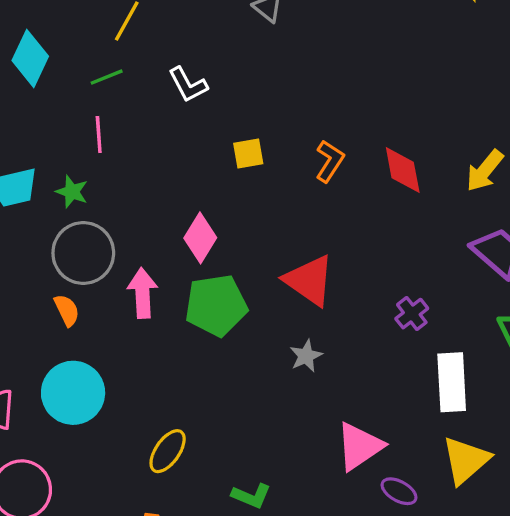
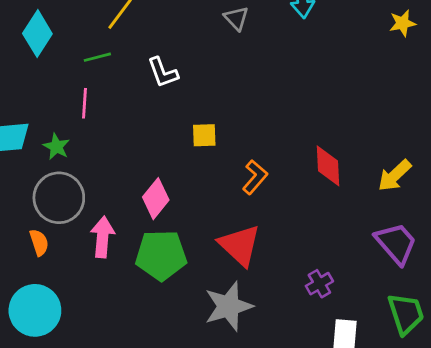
orange L-shape: (330, 161) -> (255, 177), moved
gray star: (306, 356) -> (229, 306), size x1.8

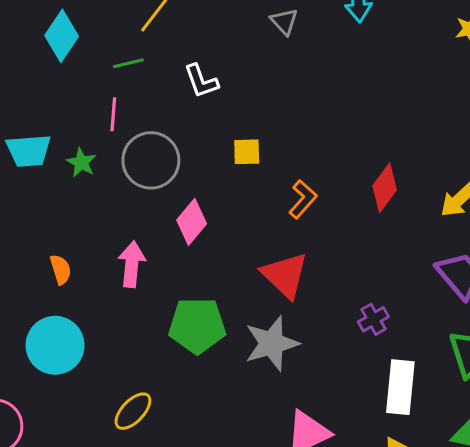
red diamond: (328, 166) -> (385, 188), turned 39
gray circle: (59, 198) -> (151, 160), moved
green pentagon: (161, 255) -> (197, 325), moved

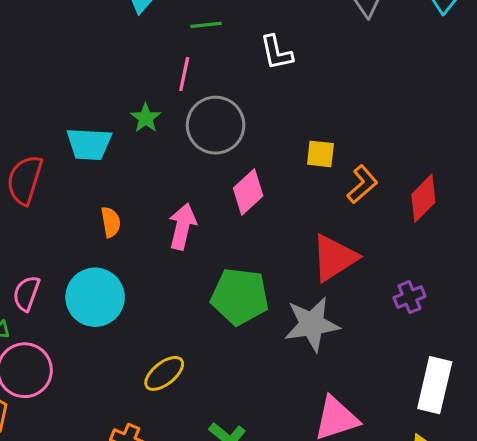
cyan trapezoid: (29, 151) -> (89, 144), moved
yellow square: (247, 152) -> (320, 154), moved
red diamond: (385, 188) -> (423, 198), moved
red triangle: (285, 275) -> (334, 258), turned 36
purple cross: (373, 319) -> (410, 297), moved

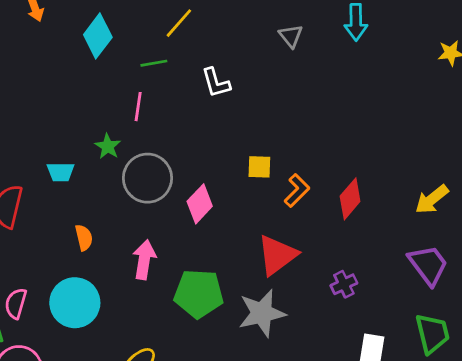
gray circle: (216, 125) -> (147, 178), moved
cyan trapezoid: (89, 144) -> (61, 172), size x0.7
pink arrow: (182, 226) -> (144, 260), moved

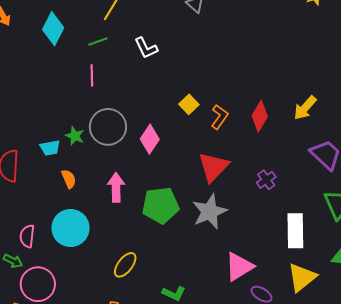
green star: (108, 146) -> (75, 136), moved
yellow square: (259, 167) -> (189, 104), turned -36
cyan trapezoid: (61, 172) -> (50, 148), moved
yellow arrow: (432, 199) -> (305, 108), moved

